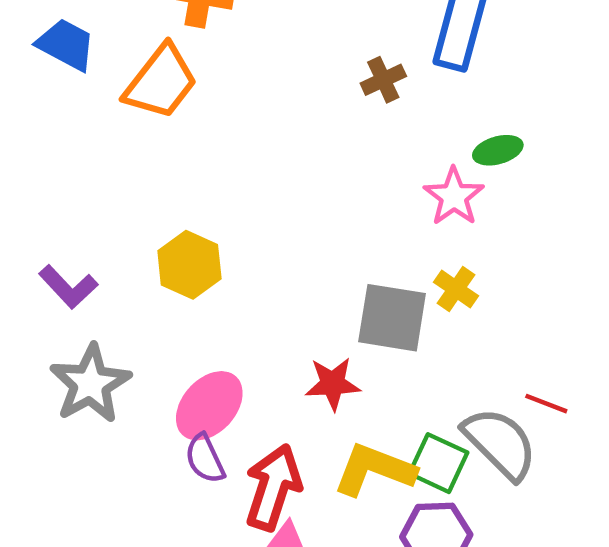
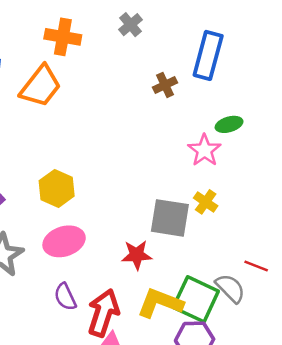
pink ellipse: (209, 406) -> (64, 241), moved, turned 30
gray semicircle: (500, 443) -> (230, 288), size x0.7
green square: (438, 463) -> (196, 299), size x1.4

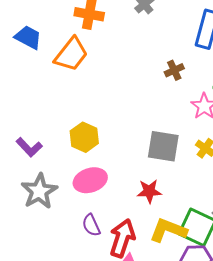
brown cross: (165, 85) -> (174, 70), moved
gray square: (170, 218) -> (163, 146), moved

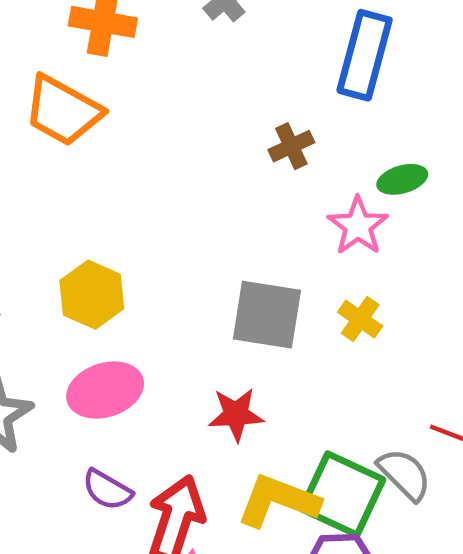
orange trapezoid: (71, 54) -> (63, 111), turned 81
purple semicircle: (91, 225) -> (107, 490), turned -35

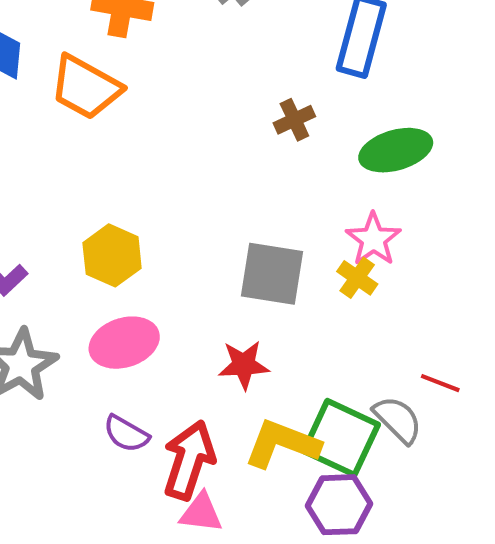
green ellipse: (402, 179) -> (396, 150), size x1.6
pink star: (358, 226) -> (373, 239), moved

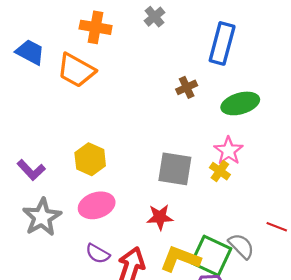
red line: (440, 383) -> (277, 227), moved

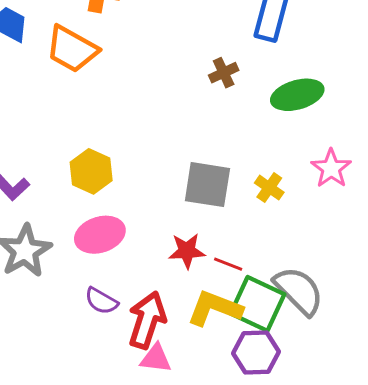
pink star: (228, 151) -> (331, 168), moved
red line: (277, 227) -> (228, 264), moved
gray semicircle: (241, 246) -> (299, 291), size x1.4

